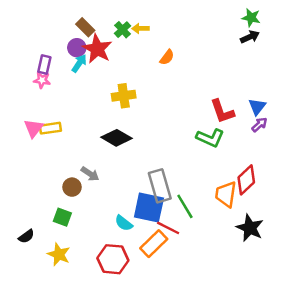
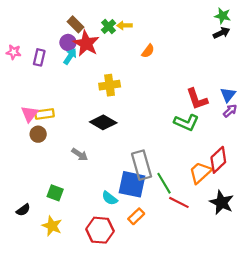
pink star: (42, 80) -> (14, 52), moved
brown circle: (72, 187) -> (38, 134), moved
orange trapezoid: (226, 194) -> (200, 173), turned 40
red line: (168, 228) -> (179, 202), moved
orange rectangle: (154, 244) -> (136, 216), size x0.7

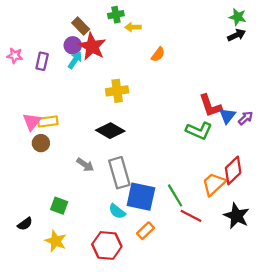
green cross: (109, 26) -> (116, 15), moved, turned 32
blue triangle: (228, 95) -> (227, 116), moved
gray rectangle: (142, 165) -> (119, 173), moved

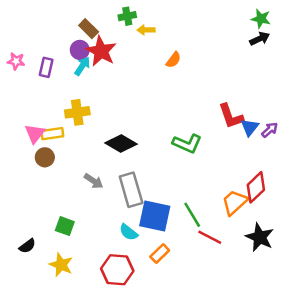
yellow cross: (117, 91) -> (77, 112), moved
green L-shape: (199, 131) -> (187, 144), moved

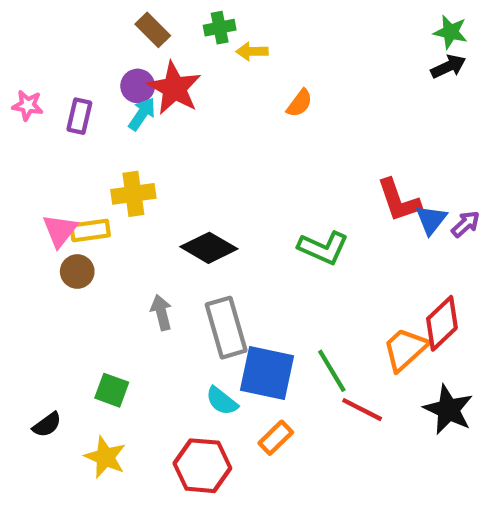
brown rectangle: (89, 29) -> (153, 30), moved
gray arrow: (94, 181) -> (161, 313), turned -138

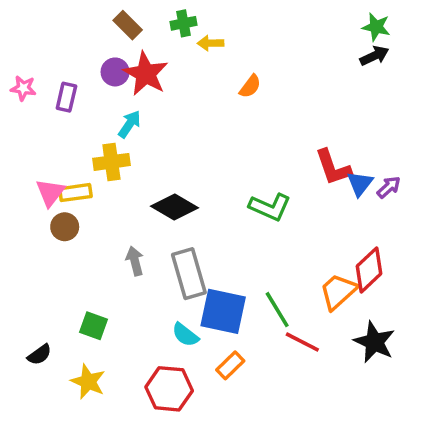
cyan arrow: (142, 114) -> (129, 124), moved

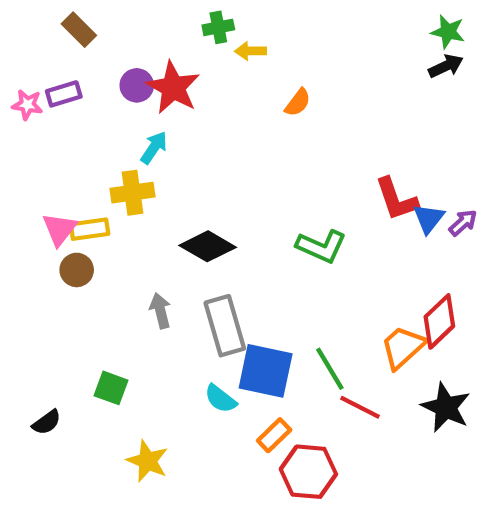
brown rectangle: (128, 25) -> (79, 30), moved
purple rectangle: (66, 97) -> (64, 94), moved, turned 60
yellow star: (88, 382) -> (147, 461), moved
red hexagon: (169, 389) -> (308, 472), moved

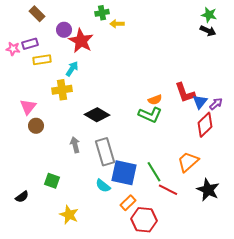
black arrow: (446, 66) -> (208, 31), turned 49
purple circle: (137, 85) -> (64, 30), moved
orange semicircle: (298, 103) -> (155, 100), moved, turned 32
yellow rectangle: (90, 229) -> (42, 60), moved
red diamond: (439, 321) -> (205, 125), moved

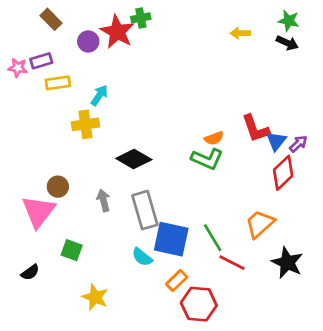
yellow arrow: (117, 24) -> (240, 33), moved
red star: (81, 41) -> (117, 32), moved
pink triangle: (28, 107) -> (38, 211), moved, size x1.5
brown circle: (36, 126) -> (58, 187), moved

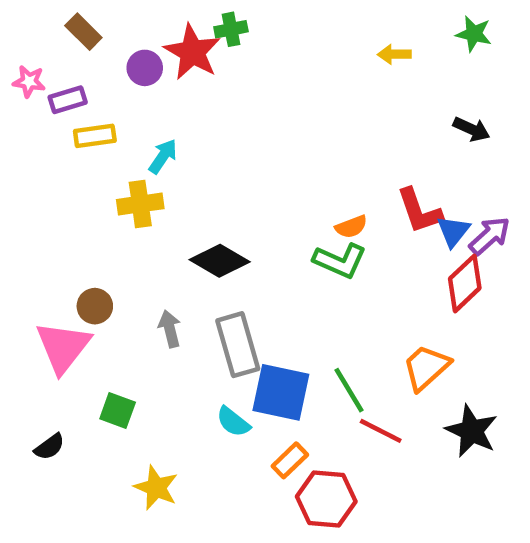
black arrow: (287, 43) -> (471, 129), moved
pink star: (18, 68) -> (29, 81), moved
purple arrow: (298, 144) -> (490, 236), size x1.4

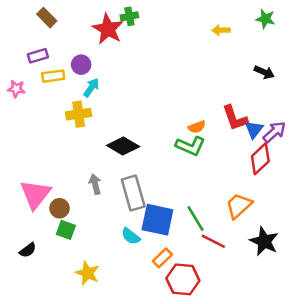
purple circle: (145, 68) -> (81, 65), moved
pink star: (29, 81) -> (16, 89), moved
brown circle: (95, 306) -> (60, 208), moved

